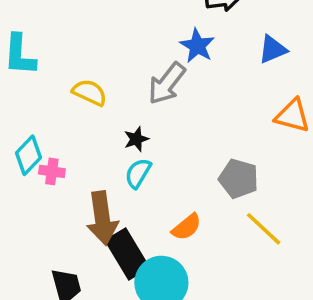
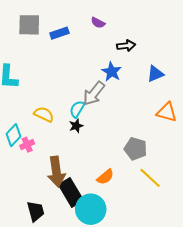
yellow semicircle: (90, 92) -> (44, 114), moved
pink cross: (52, 171) -> (27, 145), turned -32
cyan semicircle: (138, 173) -> (77, 109), moved

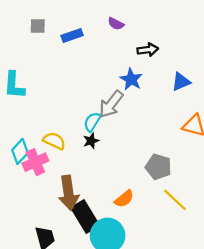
gray square: (29, 25) -> (38, 26), size x0.6
yellow semicircle: (44, 114) -> (54, 141), moved
pink cross: (27, 145) -> (35, 162), size x1.5

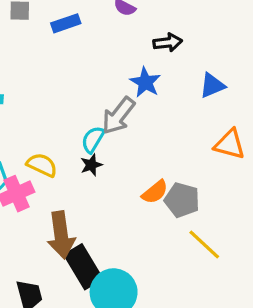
orange semicircle: (124, 199) -> (155, 192), moved

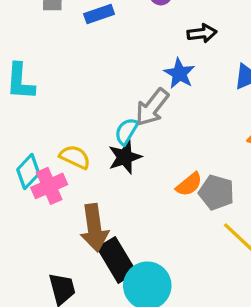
black star: (91, 165) -> (125, 157), size x1.5

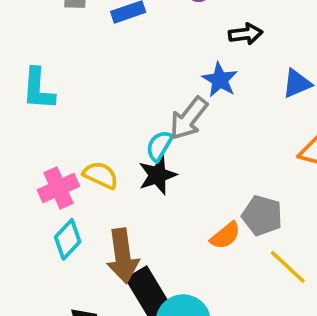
cyan diamond: (28, 172) -> (68, 239), moved
orange semicircle: (189, 184) -> (225, 236), moved
pink cross: (49, 186) -> (58, 188), moved

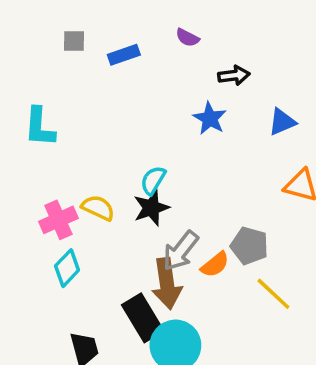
gray arrow: (189, 118) -> (181, 251), moved
brown arrow: (123, 256) -> (167, 284), moved

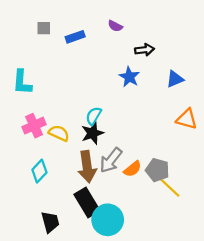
pink cross: (58, 220) -> (34, 126), moved
gray pentagon: (249, 246) -> (157, 170), moved
brown arrow: (167, 284) -> (87, 167), moved

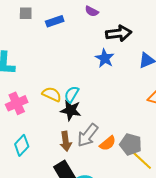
black arrow: (144, 50) -> (119, 33), size x1.4
yellow semicircle: (59, 133) -> (52, 94), moved
black star: (92, 133) -> (71, 110), turned 30
brown arrow: (87, 167) -> (66, 141), size x0.7

